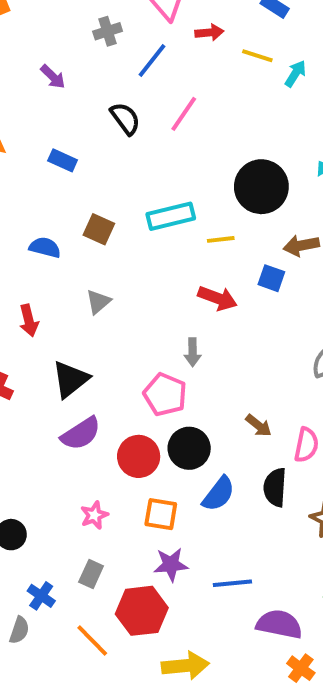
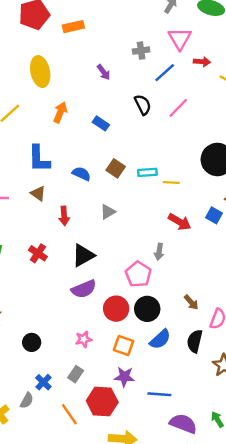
cyan rectangle: (171, 216) -> (147, 172), moved, size x0.7
yellow line: (221, 239) -> (171, 182), moved

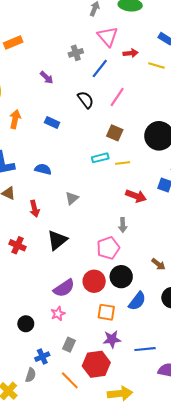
brown square: (116, 168) -> (115, 133), moved
pink pentagon: (138, 274) -> (108, 248), turned 30
purple semicircle: (84, 289) -> (64, 288), moved
pink star: (84, 339) -> (58, 314), moved
blue cross: (43, 382) -> (42, 357), turned 32

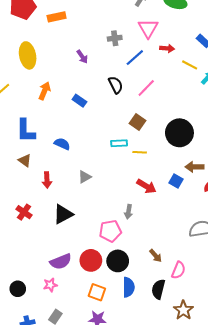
blue semicircle: (137, 301) -> (129, 287), turned -48

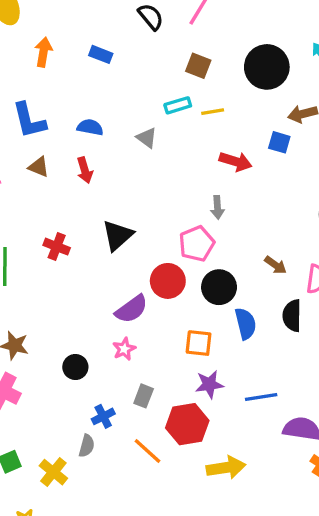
gray triangle: (85, 177) -> (147, 138), moved, turned -40
red arrow: (47, 180) -> (85, 170), moved
red circle: (91, 260) -> (168, 281), moved

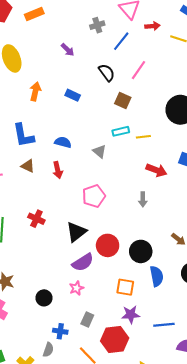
brown square: (198, 66) -> (123, 100), moved
black triangle: (117, 235) -> (76, 232), moved
pink pentagon: (197, 244) -> (94, 196), moved
blue cross: (103, 416) -> (60, 331), turned 32

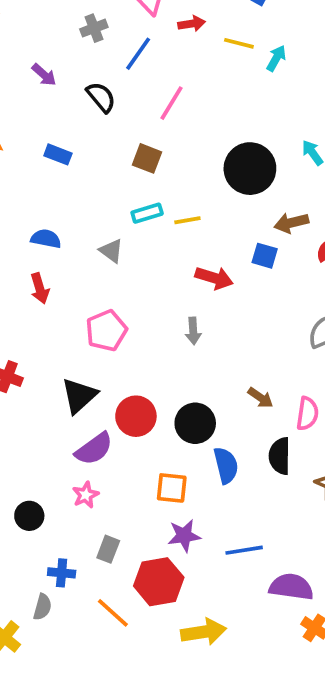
black semicircle: (107, 73) -> (101, 97), moved

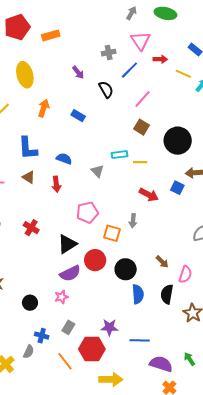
brown square: (147, 158) -> (142, 127), moved
orange square: (172, 488) -> (112, 233), moved

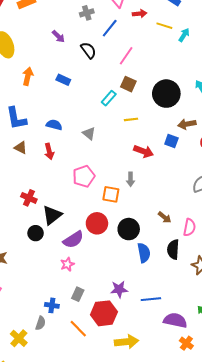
cyan rectangle: (120, 155) -> (109, 98), moved, turned -35
black triangle: (67, 244) -> (52, 215), moved
black circle: (30, 303) -> (36, 233), moved

